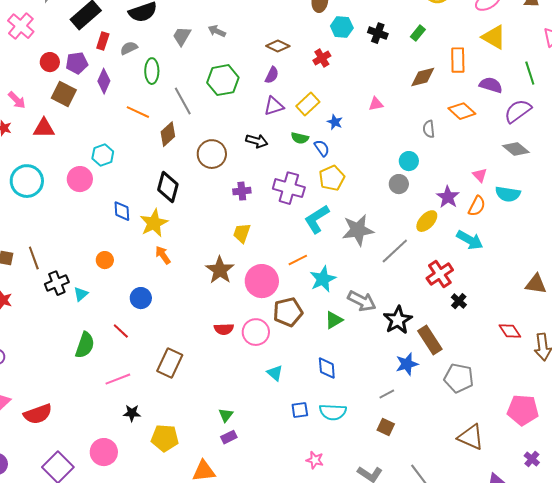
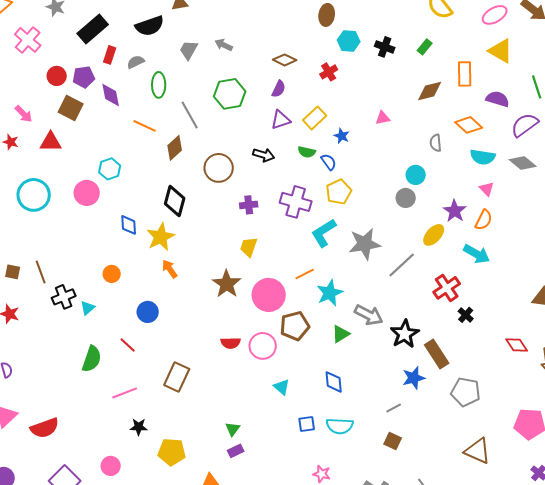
purple diamond: (104, 81) -> (111, 95), turned -35
cyan semicircle: (508, 194) -> (483, 157), moved
pink circle: (104, 452) -> (111, 466), size x0.7

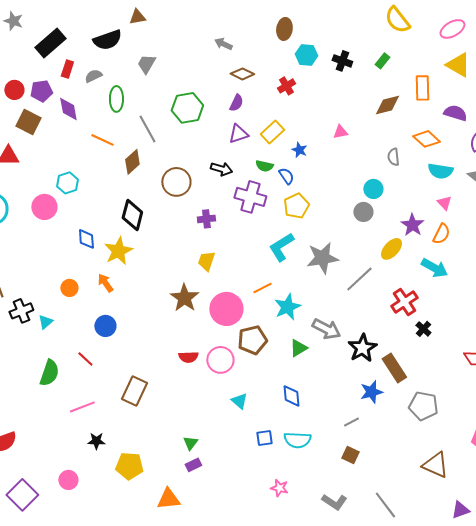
gray arrow: (224, 45) -> (223, 44), moved
purple cross: (296, 202) -> (250, 197), moved
orange arrow: (170, 269) -> (105, 283), moved

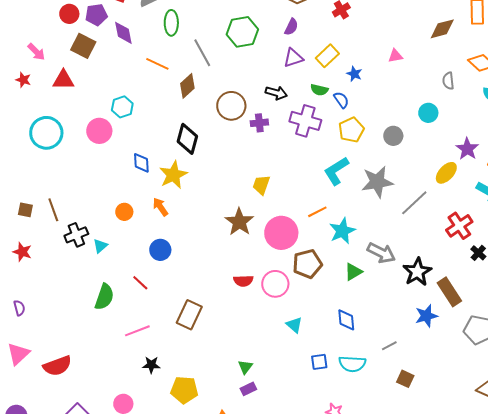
gray circle: (363, 212) -> (393, 136), moved
purple cross: (206, 219) -> (259, 123), moved
gray line: (351, 422) -> (389, 346), moved

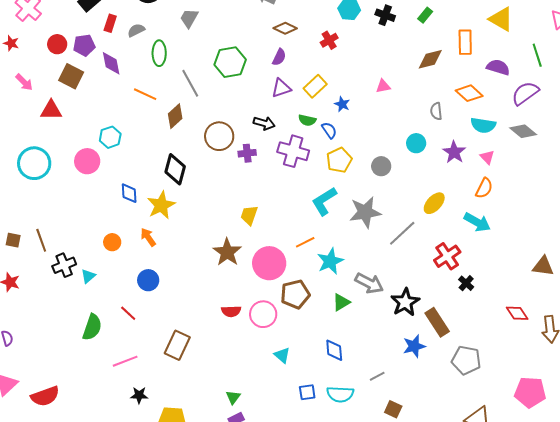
red star: (23, 80) -> (11, 43), moved
purple star: (467, 149) -> (454, 152), moved

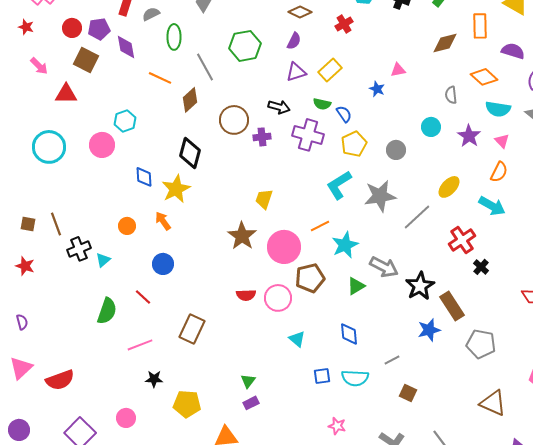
blue star: (342, 104) -> (377, 89), moved

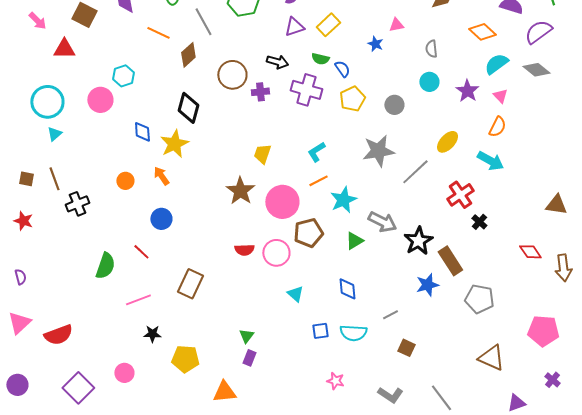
gray semicircle: (451, 95) -> (431, 49), moved
cyan semicircle: (498, 109) -> (496, 64), turned 135
cyan L-shape: (339, 185) -> (316, 152), moved, size x0.7
cyan triangle: (103, 260) -> (54, 134), moved
purple rectangle: (251, 403) -> (249, 358), turned -42

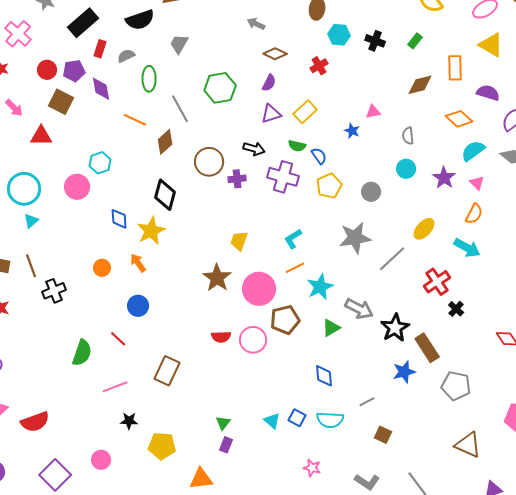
cyan triangle: (295, 294) -> (272, 421), moved
blue square: (320, 331) -> (297, 418), turned 36

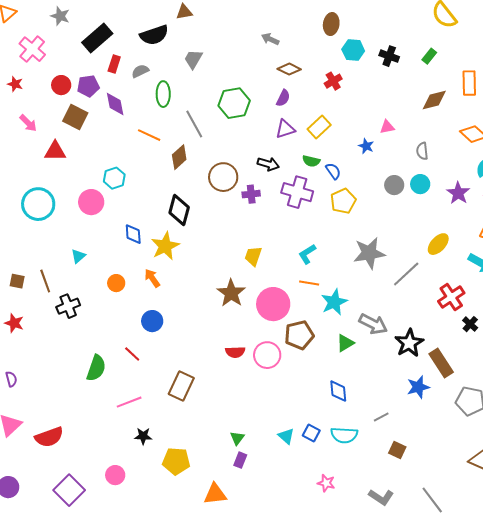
gray circle: (371, 192) -> (394, 185), moved
cyan triangle: (31, 221) -> (78, 256), moved
orange line: (295, 268) -> (309, 283), turned 36

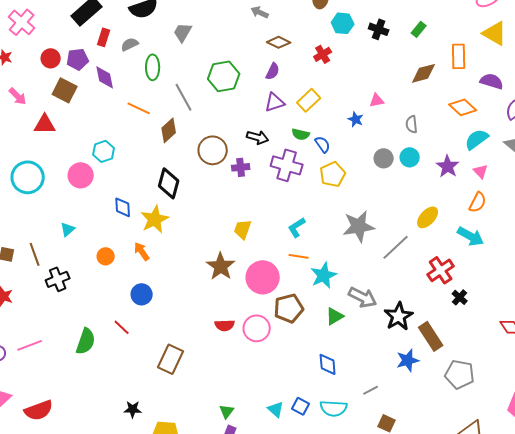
pink line: (129, 402) -> (30, 345), moved

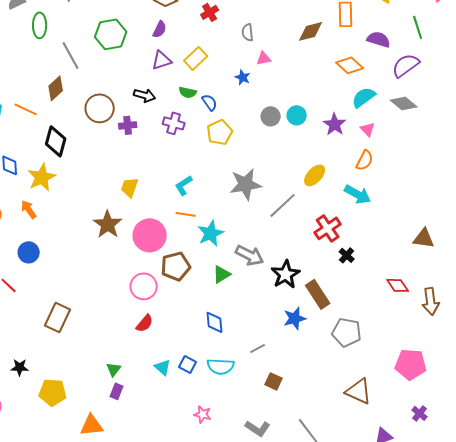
orange line: (139, 108) -> (26, 109), moved
gray semicircle: (412, 124) -> (248, 32), moved
purple cross: (287, 165) -> (174, 123), size x0.7
red semicircle: (225, 325) -> (145, 323), moved, turned -48

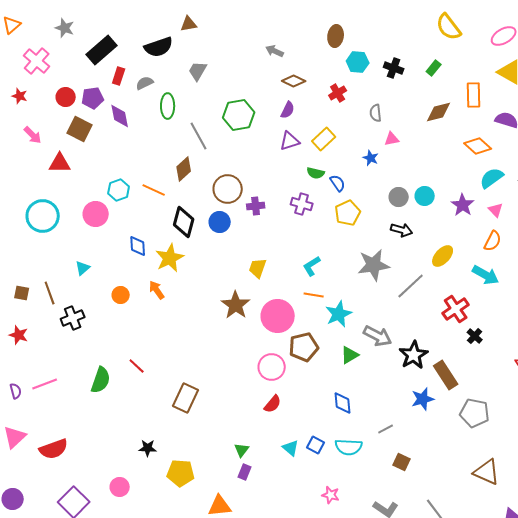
black arrow: (145, 95) -> (402, 230), moved
blue circle: (29, 252) -> (220, 222), moved

